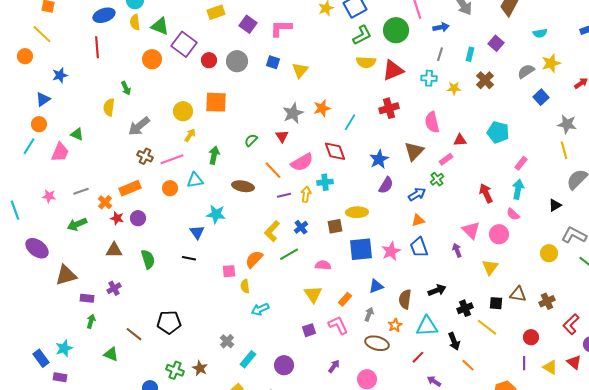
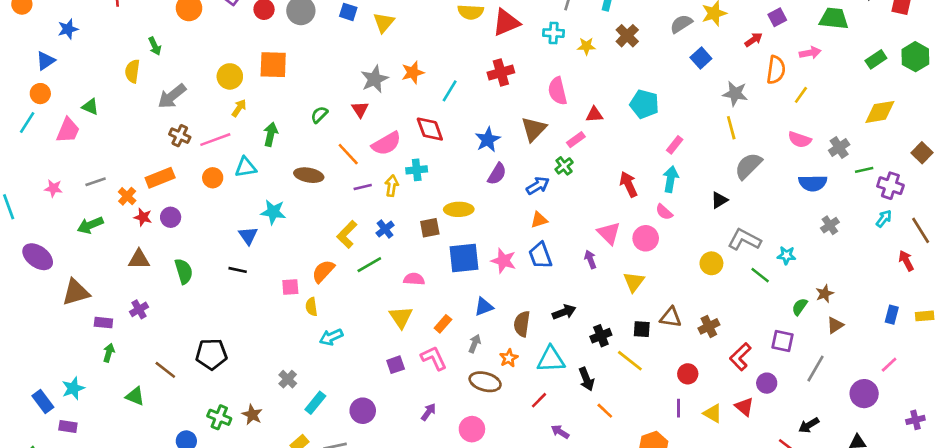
pink star: (391, 251) -> (504, 261), turned -30

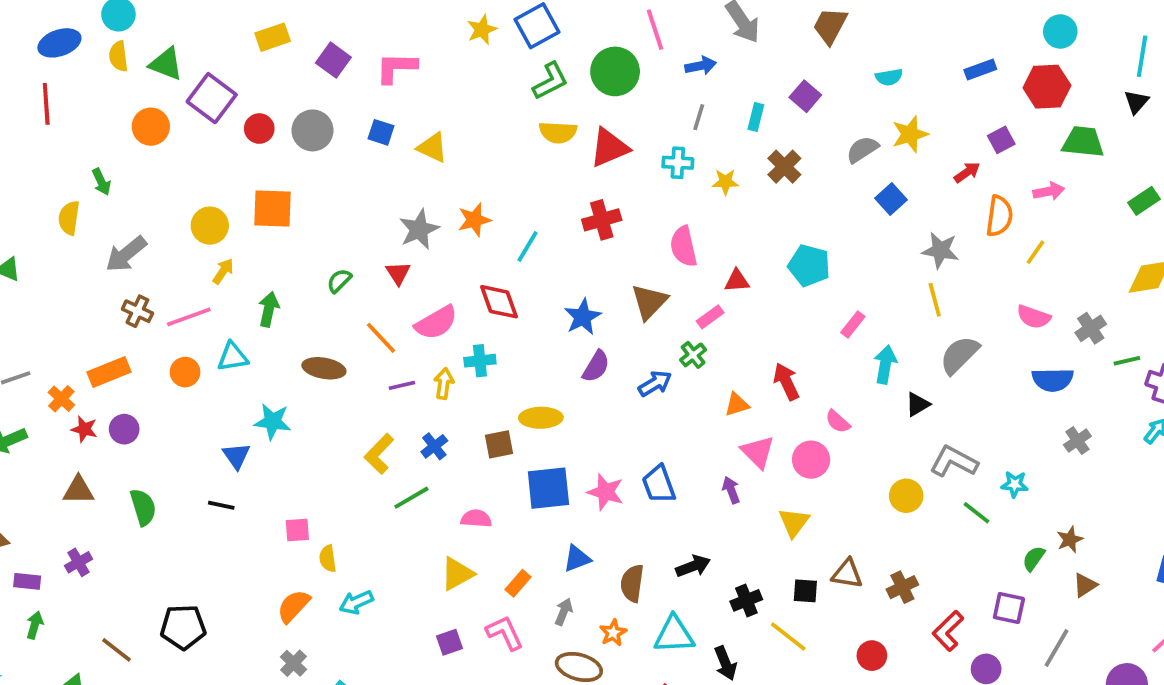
yellow triangle: (384, 22) -> (432, 148), turned -45
cyan arrow: (671, 179) -> (885, 364), moved
orange triangle: (539, 220) -> (737, 404), moved
orange semicircle: (323, 271) -> (293, 606), moved
yellow triangle: (401, 317) -> (457, 574), turned 35

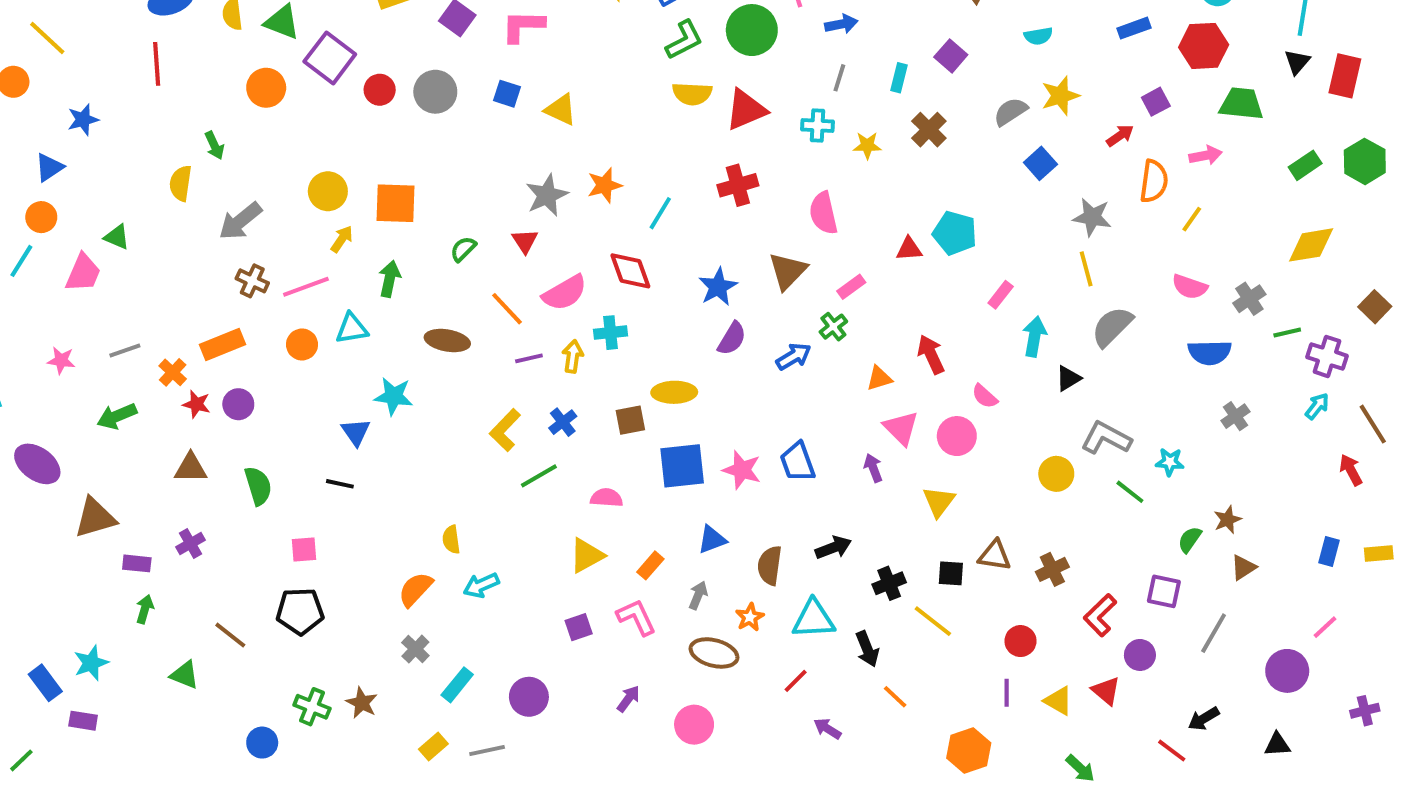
orange square: (273, 208) -> (396, 203), moved
red triangle: (737, 281) -> (909, 249), moved
pink square: (297, 530) -> (304, 549), moved

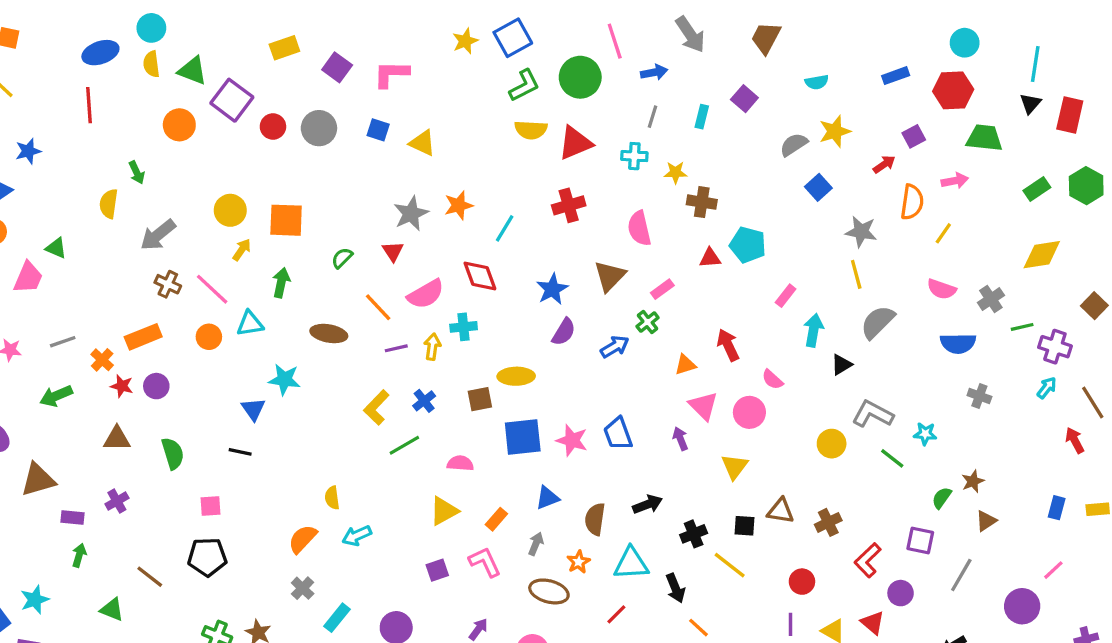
brown cross: (929, 130) -> (702, 202), moved, turned -36
pink line: (306, 287) -> (212, 289), turned 63
gray cross: (1235, 416) -> (979, 396), turned -35

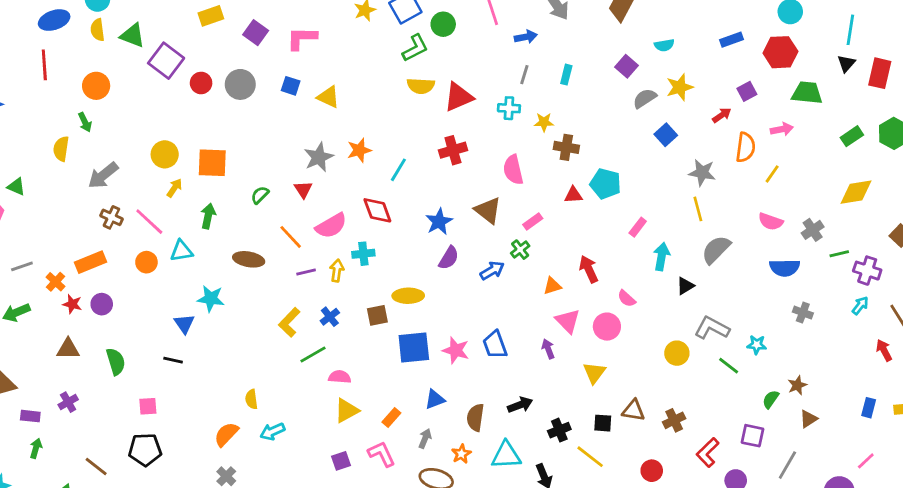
green circle: (580, 77) -> (443, 24), moved, size x0.7
purple square: (744, 99) -> (627, 66), moved
orange circle: (179, 125) -> (96, 86), moved
brown triangle: (610, 276) -> (488, 210), turned -36
pink semicircle: (460, 463) -> (340, 377), moved

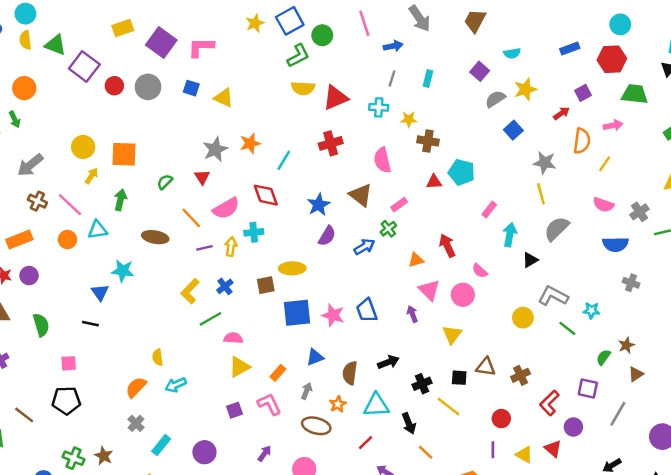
purple square: (256, 33) -> (161, 42), size x1.4

